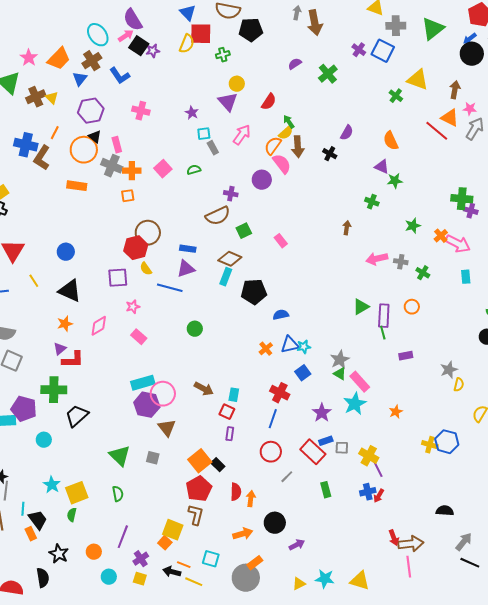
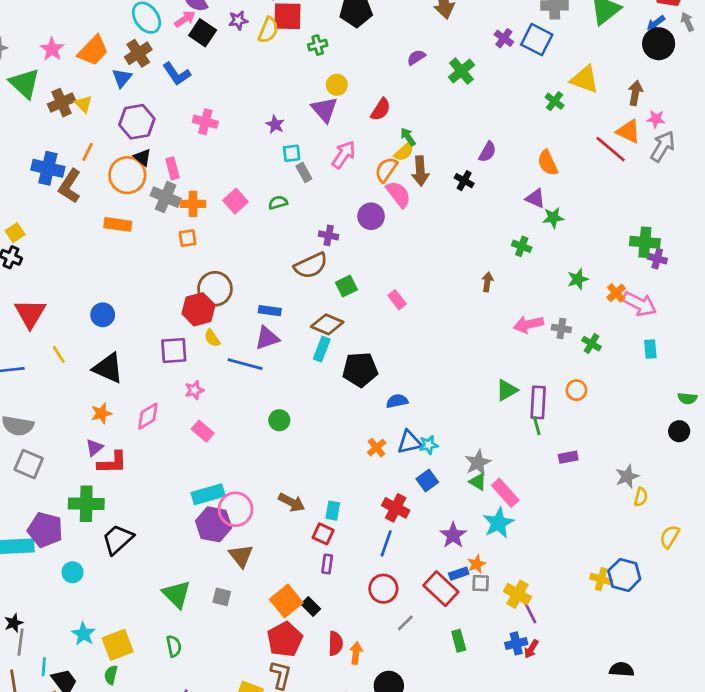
purple star: (153, 51) -> (238, 20), moved
orange star: (396, 412) -> (476, 564), moved

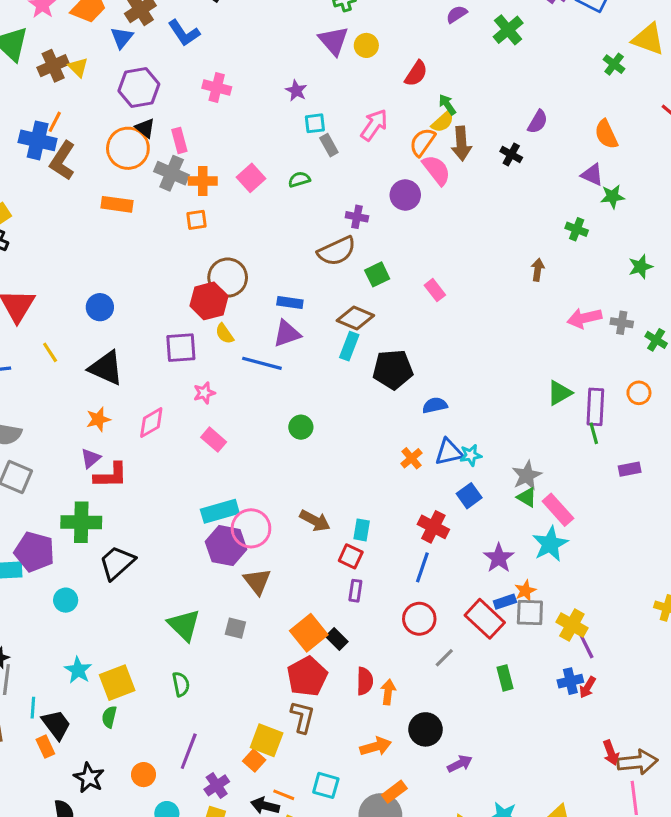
purple triangle: (324, 109) -> (334, 41), moved
orange line: (88, 152) -> (55, 122), moved
gray square: (481, 583) -> (530, 613), size x1.4

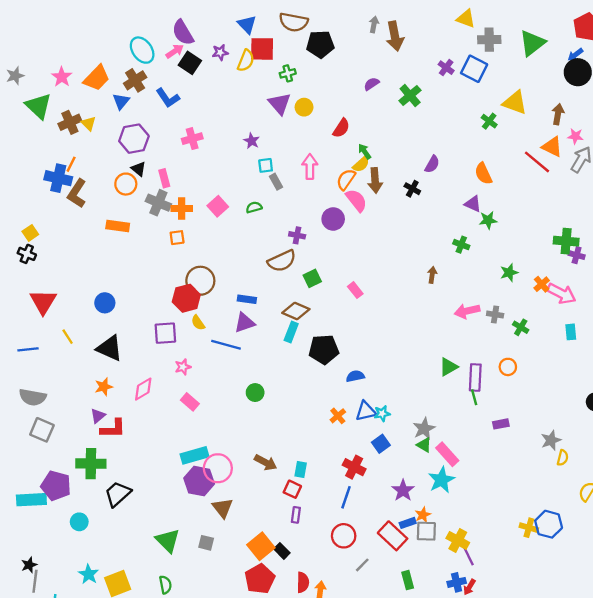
pink cross: (217, 87) -> (192, 139), turned -30
pink arrow: (374, 125) -> (310, 167), turned -35
orange circle: (128, 148) -> (126, 184), size x0.7

